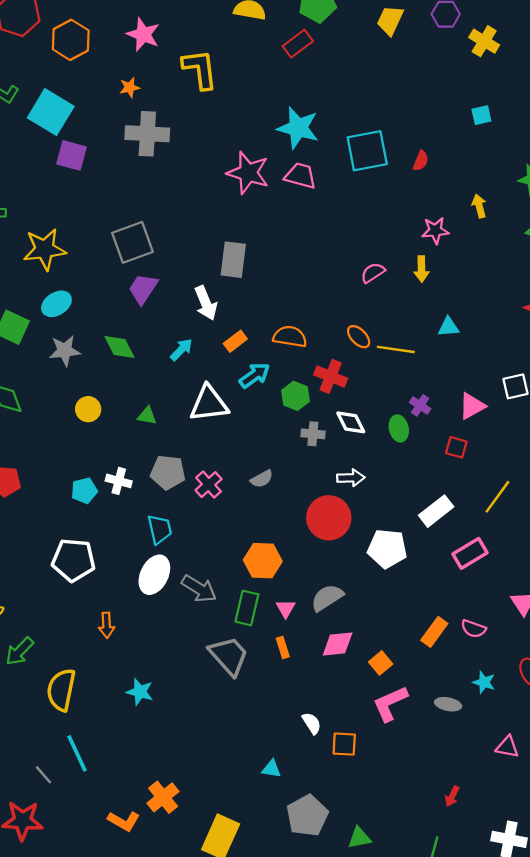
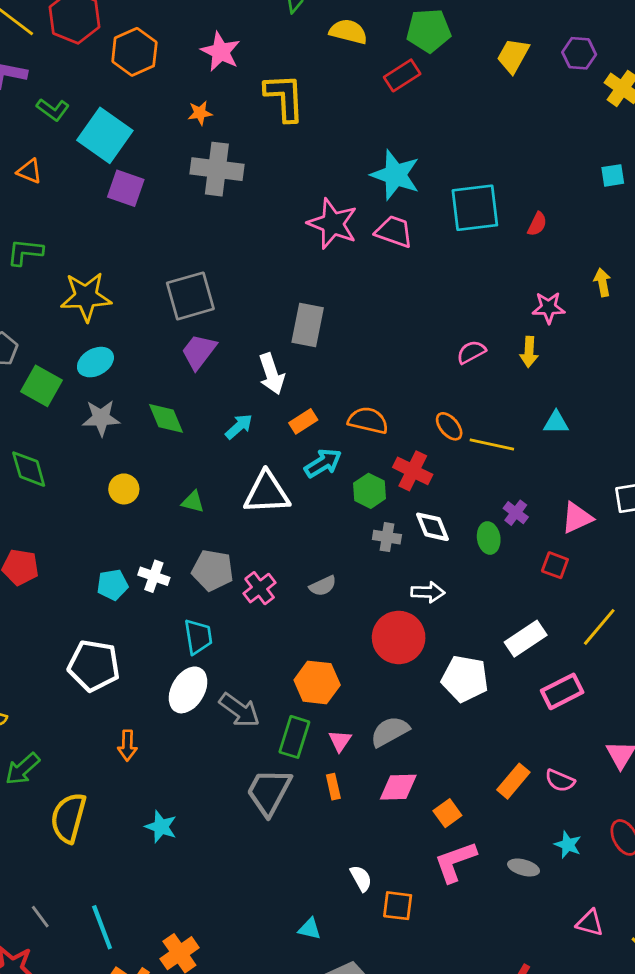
gray trapezoid: (229, 656) -> (269, 792), turned -114
cyan line: (77, 753) -> (102, 927), moved

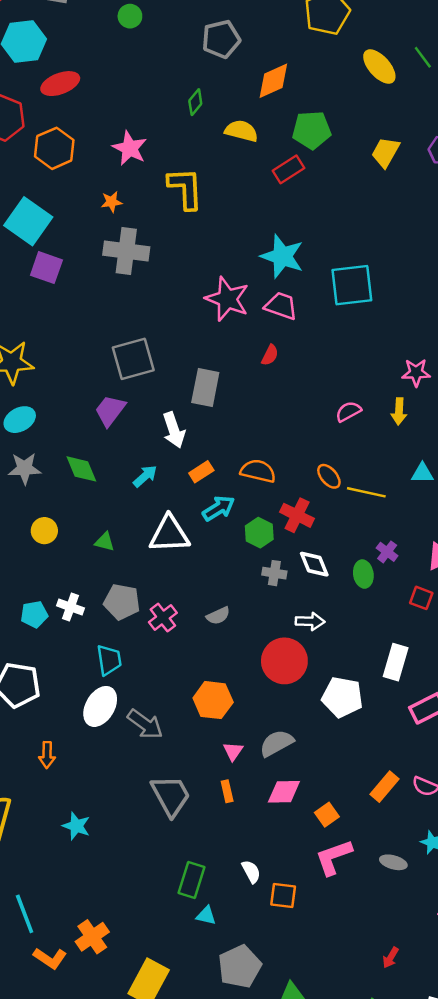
red semicircle: (537, 224) -> (270, 355), moved
gray square: (190, 296) -> (133, 359), moved
white rectangle: (526, 639) -> (396, 662), turned -40
green rectangle: (294, 737) -> (192, 880), moved
gray trapezoid: (269, 792) -> (171, 796), turned 123

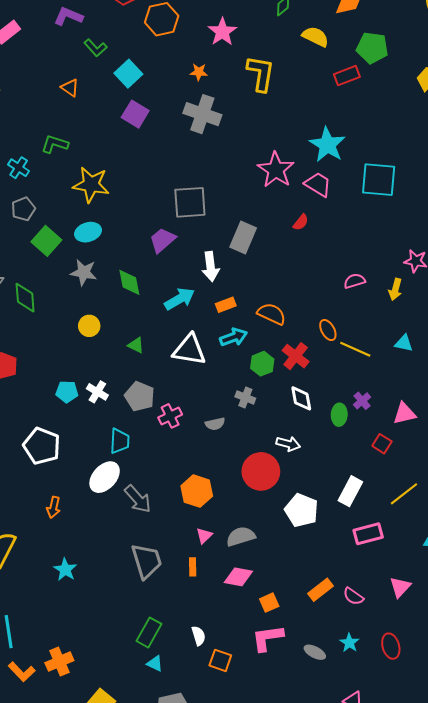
cyan square: (28, 221) -> (128, 74), size x0.7
cyan arrow: (145, 476) -> (180, 299), size x1.4
gray cross: (274, 573) -> (245, 398), moved

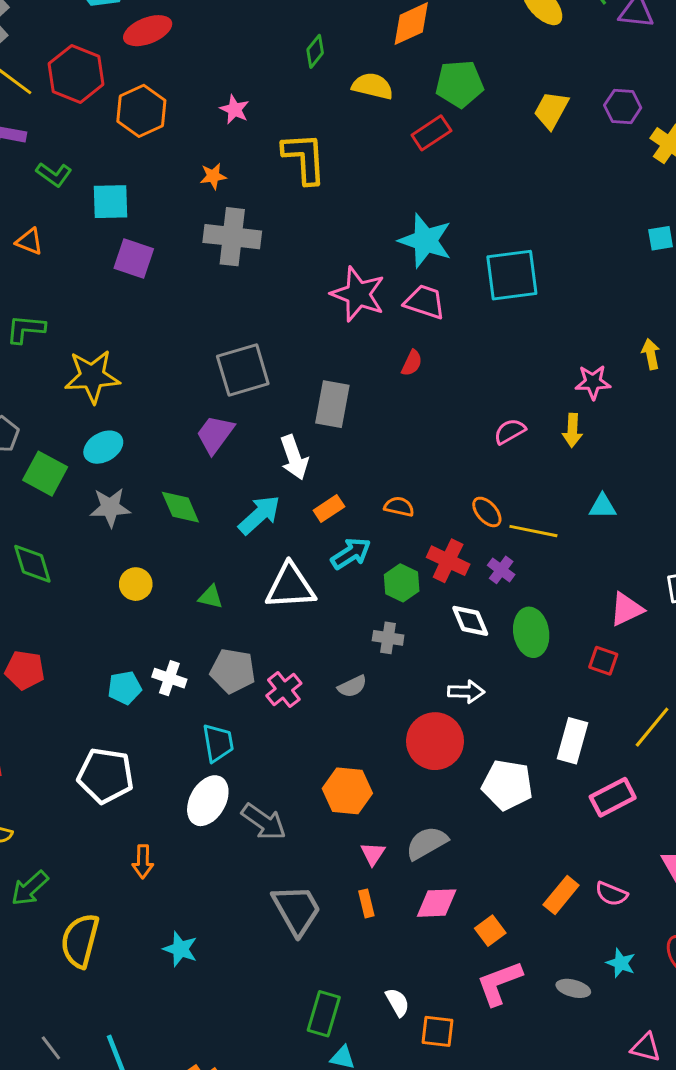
pink star: (222, 32) -> (235, 109), size x0.7
cyan square: (128, 74) -> (110, 202), turned -36
orange semicircle: (272, 314) -> (399, 507), size x0.7
purple cross: (362, 401) -> (501, 570), moved
green ellipse: (339, 415) -> (531, 632), size x1.4

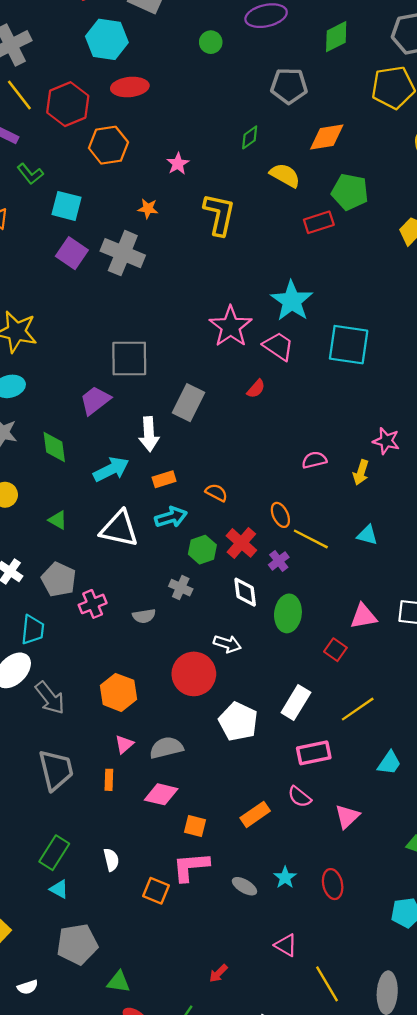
gray cross: (232, 237) -> (123, 253), moved
pink semicircle: (611, 894) -> (299, 797), moved
orange square: (490, 931) -> (195, 826), turned 35
orange square: (437, 1031) -> (156, 891), moved

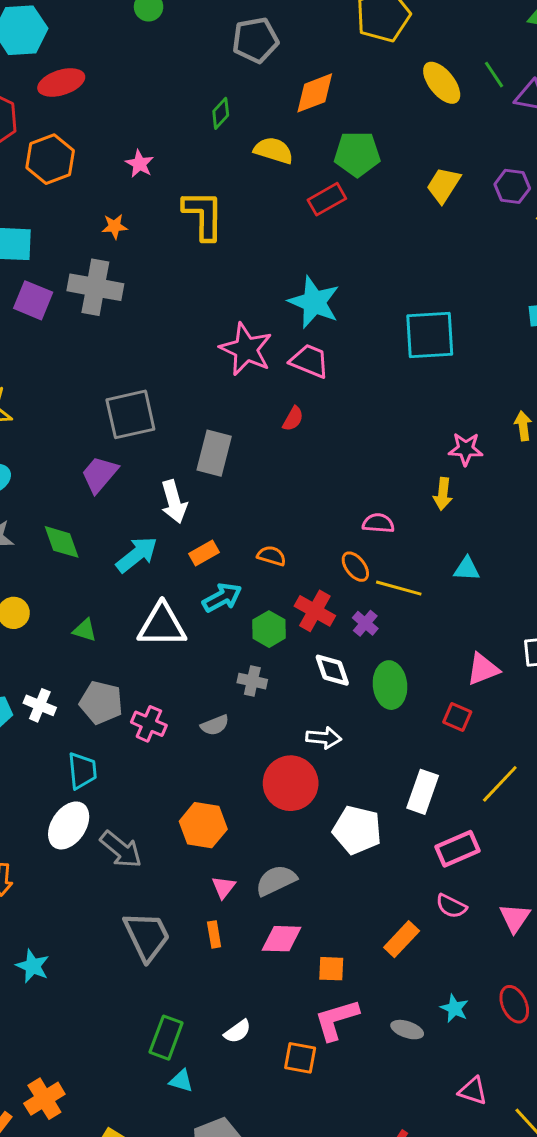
cyan square: (349, 345) -> (430, 335), moved
pink semicircle: (314, 460) -> (378, 523), moved, turned 30
pink cross: (93, 604) -> (149, 724), turned -32
white semicircle: (111, 860) -> (237, 1031), turned 80

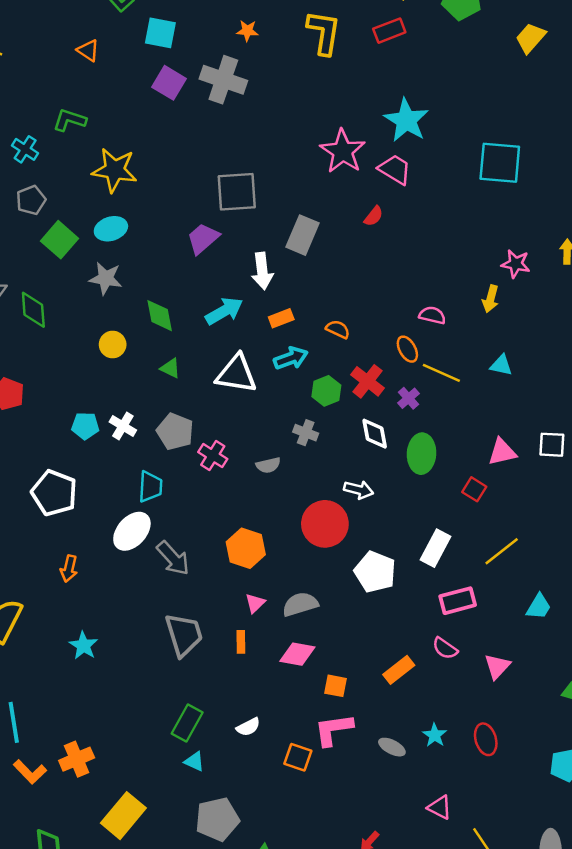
red rectangle: (327, 199) -> (389, 31), moved
green diamond: (62, 542) -> (160, 316), moved

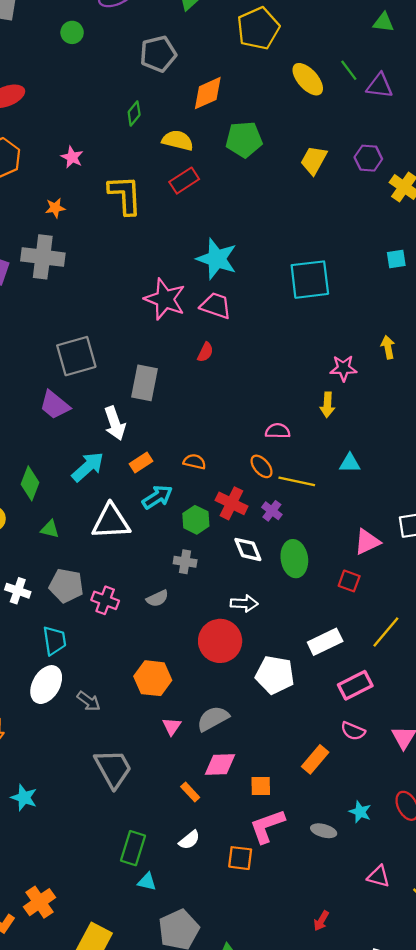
purple trapezoid: (203, 238) -> (55, 405), turned -88
green diamond: (160, 316) -> (30, 483), turned 44
white rectangle: (435, 548) -> (325, 642), turned 48
gray arrow: (173, 558) -> (89, 701), size x0.7
orange rectangle: (241, 642) -> (190, 792), moved, turned -30

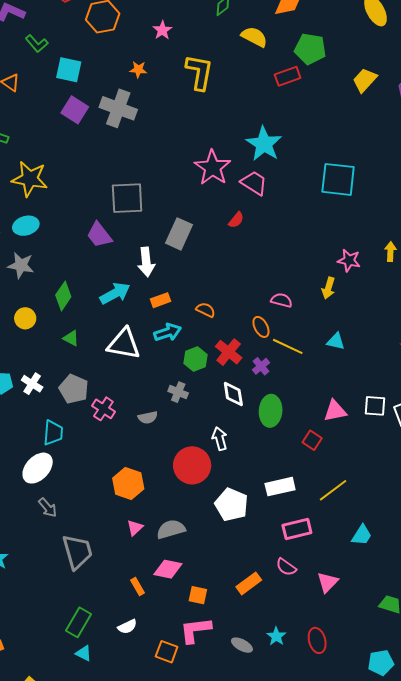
red rectangle: (184, 181) -> (288, 76), moved
white arrow: (244, 603) -> (220, 439), turned -120
gray arrow: (89, 701) -> (48, 508), moved

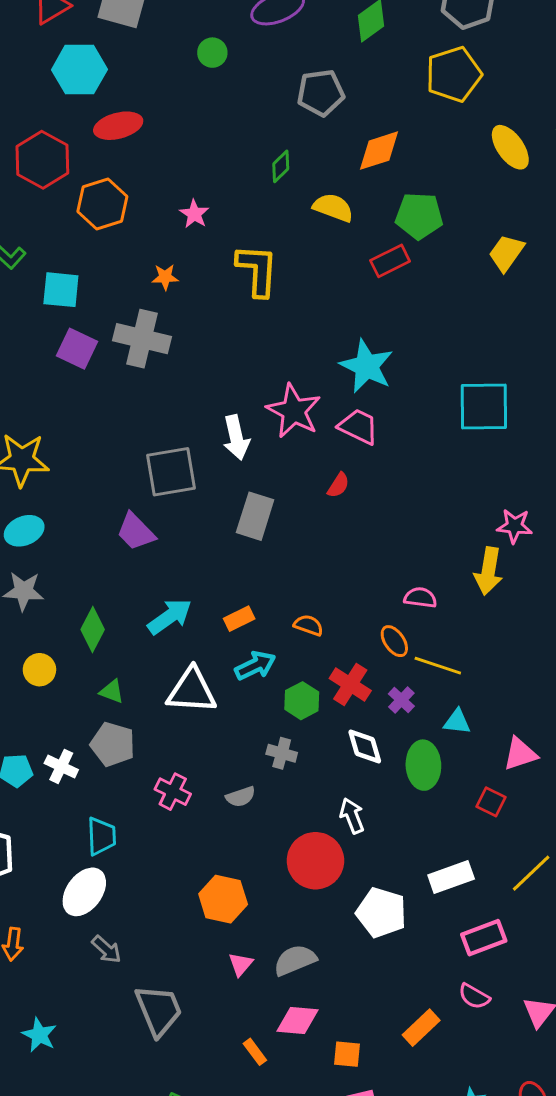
white arrow: (146, 262) -> (236, 438), moved
yellow arrow: (328, 288) -> (488, 571), size x1.4
cyan triangle: (336, 341) -> (457, 722), moved
gray pentagon: (74, 389) -> (113, 744), moved

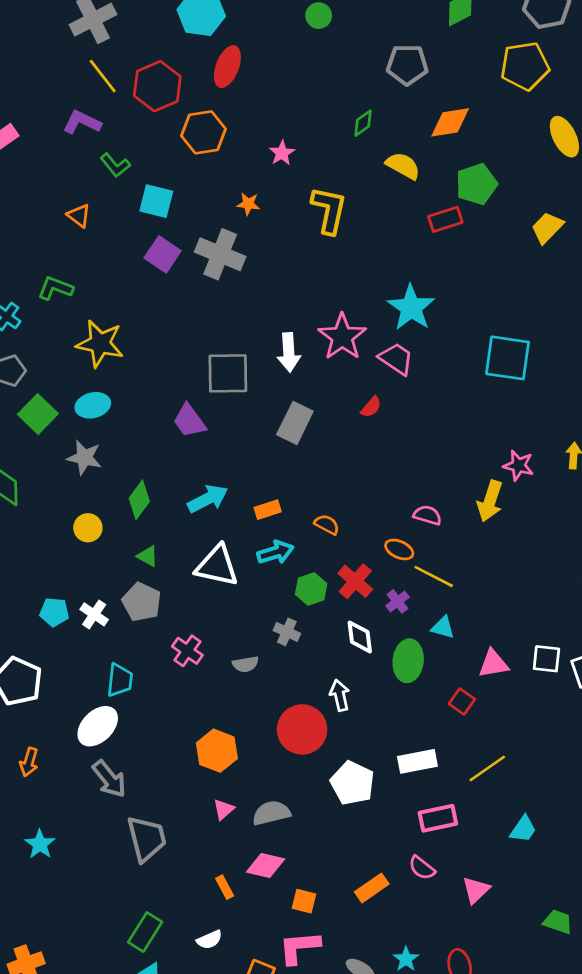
red ellipse: (118, 126) -> (227, 67), turned -63
green pentagon: (419, 216) -> (476, 184), turned -30
orange ellipse: (394, 641) -> (399, 549), turned -40
gray arrow: (106, 949) -> (109, 779), size x1.4

